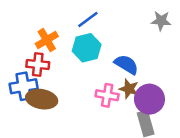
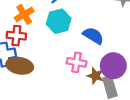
brown star: (129, 89) -> (95, 76), moved

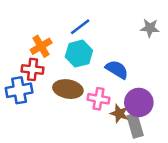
brown ellipse: (20, 66) -> (68, 89), moved

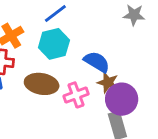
pink cross: (98, 99) -> (76, 95), turned -30
brown star: (119, 113) -> (108, 83), moved

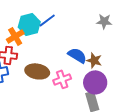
cyan hexagon: (54, 44) -> (29, 24), moved
brown star: (108, 83) -> (94, 60), moved

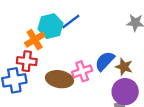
blue semicircle: (77, 55) -> (105, 61), turned -78
pink cross: (62, 79) -> (82, 71), moved

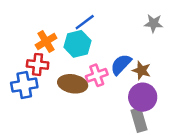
cyan hexagon: (50, 26) -> (77, 44), moved

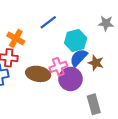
orange cross: (46, 41) -> (16, 38), turned -30
cyan hexagon: (77, 44) -> (76, 40), moved
purple circle: (143, 97) -> (70, 79), moved

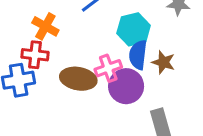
blue semicircle: (79, 58) -> (138, 55), turned -36

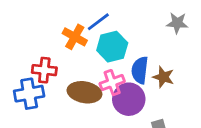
orange cross: (45, 26) -> (75, 37), moved
cyan hexagon: (134, 29) -> (112, 47), moved

